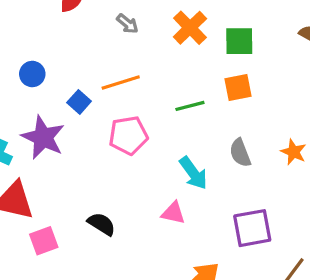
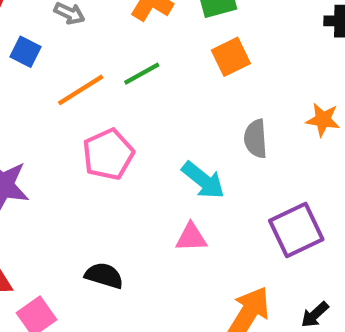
blue square: (79, 102) -> (25, 52), moved
green line: (190, 106) -> (142, 74), moved
gray semicircle: (240, 153) -> (256, 139), turned 32

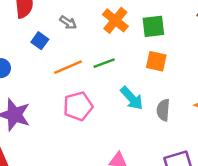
orange square: (231, 57) -> (156, 61), turned 30
cyan arrow: (203, 180) -> (132, 98), moved

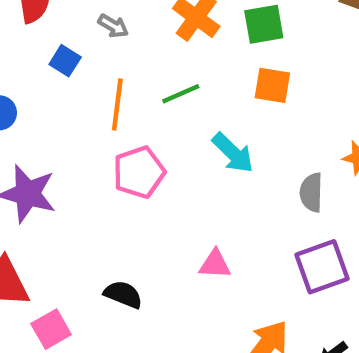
orange line: (68, 67) -> (117, 105), turned -56
gray semicircle: (163, 110) -> (311, 193), moved

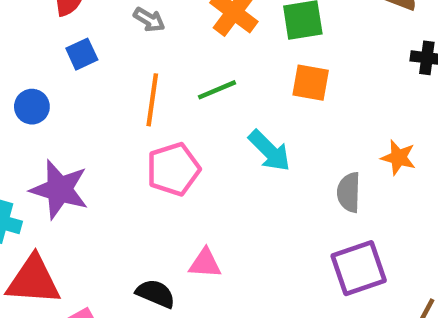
blue square: (65, 61) -> (82, 54), moved, turned 32
pink triangle: (215, 264) -> (205, 263), moved

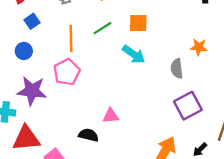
orange square: (311, 83) -> (138, 23), moved
blue circle: (32, 107) -> (24, 51), moved
pink pentagon: (173, 169) -> (67, 72), moved

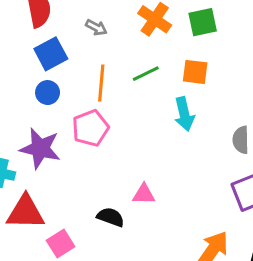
blue square: (32, 21) -> (51, 54), size x1.5
blue circle: (24, 51) -> (48, 93), moved
cyan arrow: (134, 54) -> (184, 114), turned 35

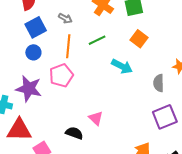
gray arrow: (96, 27) -> (65, 18), moved
orange square: (195, 72) -> (139, 39), moved, turned 30
cyan arrow: (184, 114) -> (122, 66), turned -50
pink triangle: (144, 194) -> (96, 118), turned 42

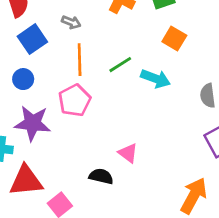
green line: (97, 40) -> (120, 65), moved
blue circle: (33, 52) -> (23, 79), moved

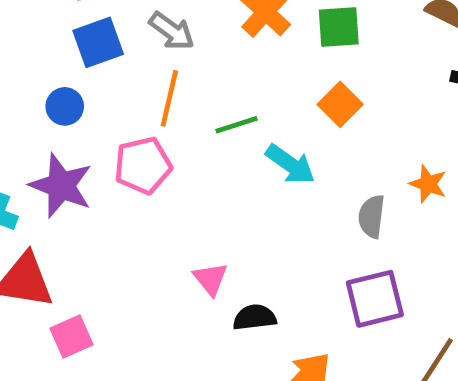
gray arrow: (71, 22) -> (172, 31), size x1.4
black semicircle: (101, 176) -> (255, 317), moved, turned -35

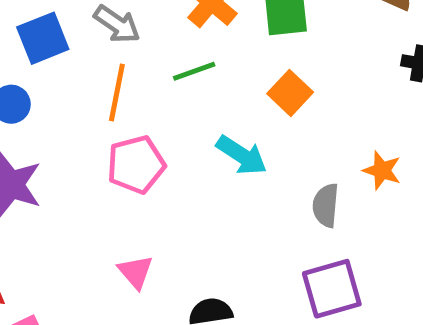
green line: (237, 125) -> (194, 71), moved
pink pentagon: (143, 165) -> (136, 165), moved
pink triangle: (210, 279) -> (135, 272), moved

